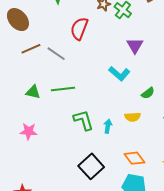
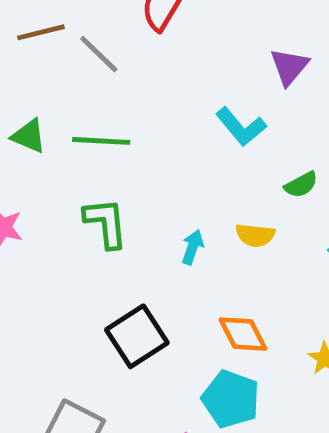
green L-shape: (83, 120) -> (106, 223), moved

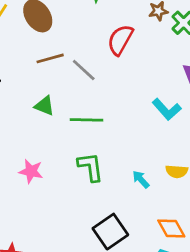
green triangle: (29, 136) -> (44, 106), moved
cyan arrow: (192, 247) -> (141, 179), turned -60

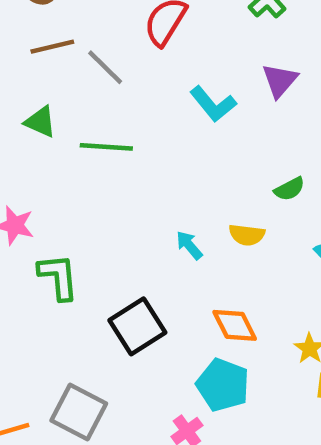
cyan L-shape: (167, 109) -> (213, 104), moved
green L-shape: (91, 167) -> (58, 277), moved

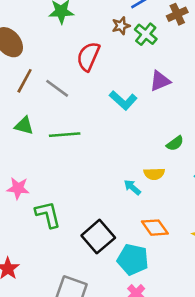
brown line: (52, 47) -> (25, 81), turned -40
purple triangle: (280, 80) -> (160, 81), turned 35
cyan arrow: (189, 245) -> (132, 187), moved
cyan pentagon: (223, 385) -> (133, 260), moved

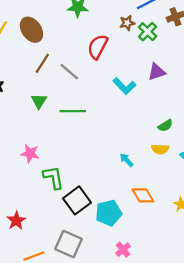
green triangle: (24, 126) -> (39, 101), turned 42
yellow semicircle: (154, 174) -> (160, 149), moved
black square: (98, 237) -> (77, 200), moved
cyan pentagon: (133, 260) -> (109, 213), moved, turned -30

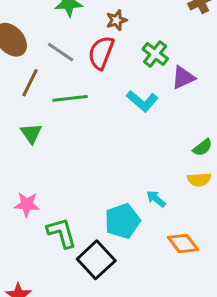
brown star: (127, 23) -> (116, 20), moved
green cross: (148, 32) -> (155, 54), moved
gray line: (69, 72) -> (61, 52), moved
green line: (73, 111) -> (70, 98), moved
cyan pentagon: (109, 213) -> (122, 221), moved

